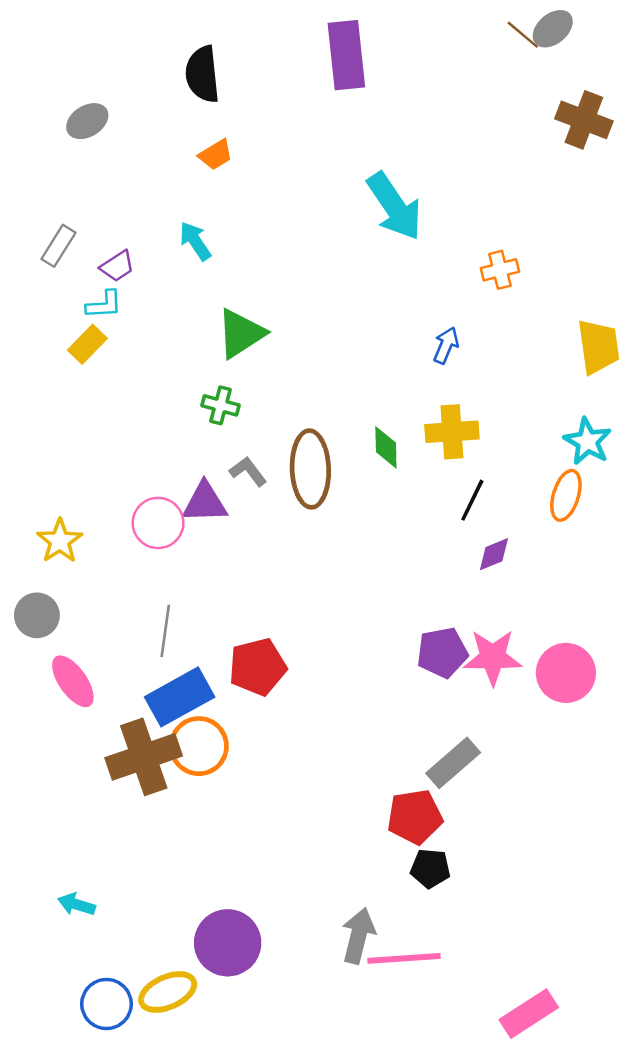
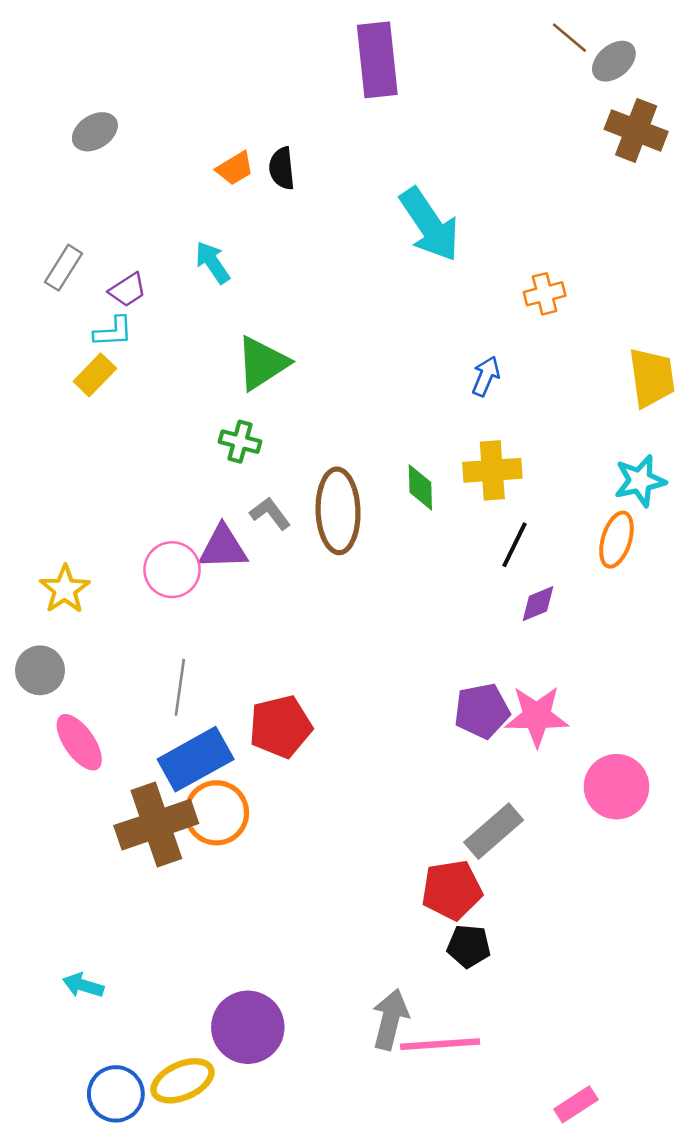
gray ellipse: (553, 29) -> (614, 61), moved
black semicircle: (202, 74) -> (282, 168), moved, size x0.7
cyan star: (588, 441) -> (640, 481), turned 30
pink circle: (566, 673) -> (616, 787), moved
pink rectangle: (529, 1014) -> (576, 1104), size x0.7

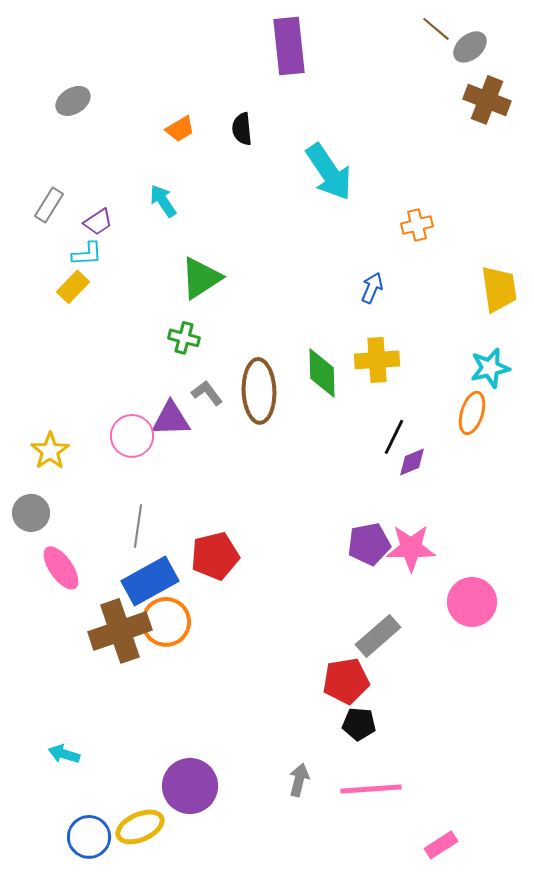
black semicircle: (282, 168) -> (242, 129), moved
green diamond: (420, 487) -> (322, 373), size x1.4
black line: (515, 545) -> (394, 437), moved
gray arrow: (390, 1019) -> (299, 780), size x0.7
pink line: (440, 1044) -> (371, 789), moved

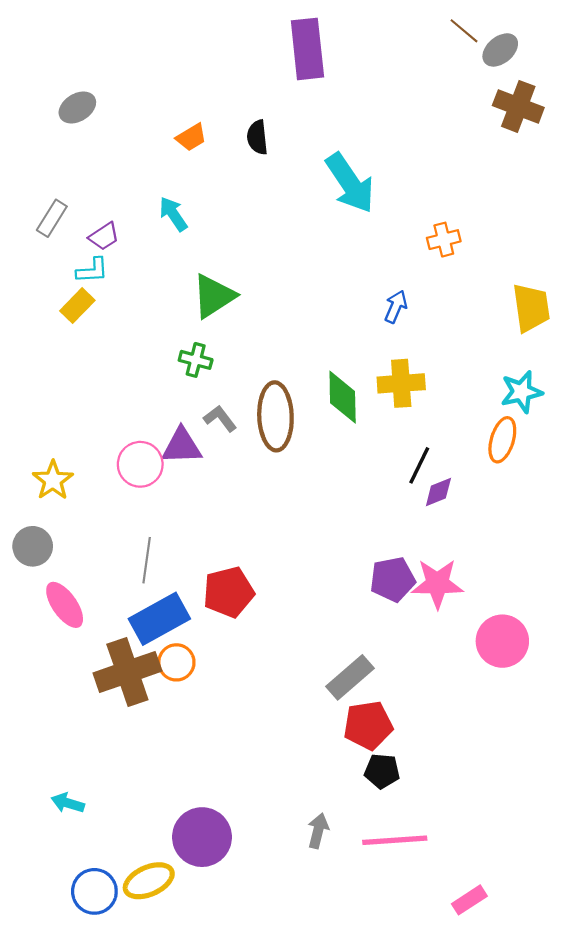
orange circle: (166, 622) -> (176, 662), size x0.7
gray rectangle: (378, 636) -> (350, 677), moved

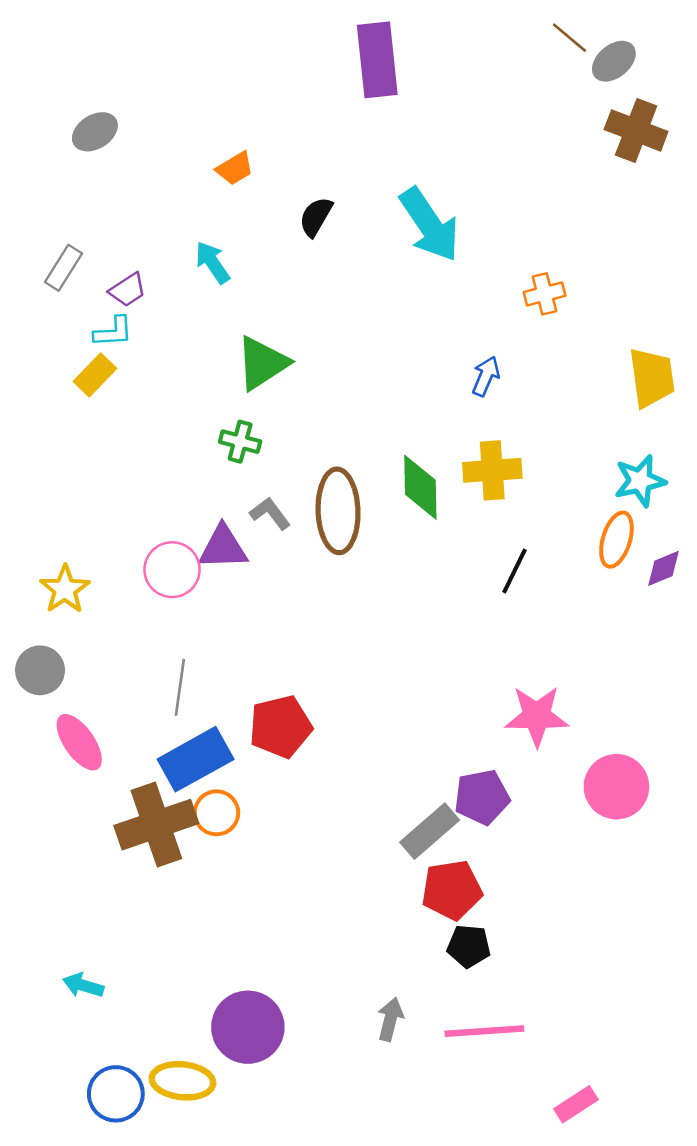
black semicircle: (257, 137) -> (316, 217), moved, turned 36
purple diamond: (438, 492) -> (664, 568), moved
purple pentagon: (393, 579) -> (482, 797), moved
yellow ellipse: (149, 881) -> (182, 1081), turned 30

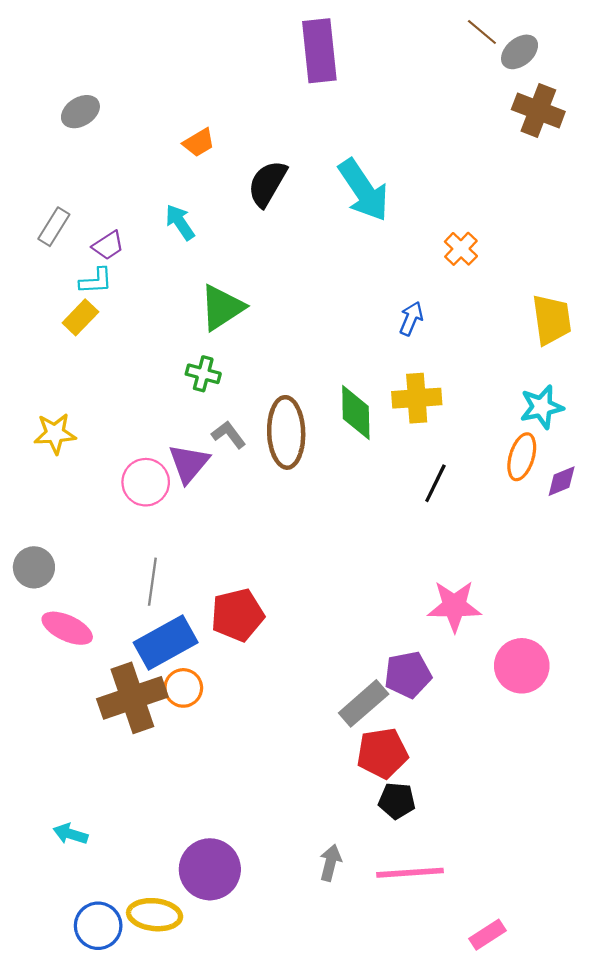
black semicircle: (316, 217) -> (267, 184), size x1.4
orange cross: (545, 294) -> (461, 249), turned -32
purple triangle: (223, 547) -> (189, 463), turned -48
yellow star: (65, 589) -> (55, 434), moved, turned 30
pink ellipse: (79, 742) -> (67, 628), turned -30

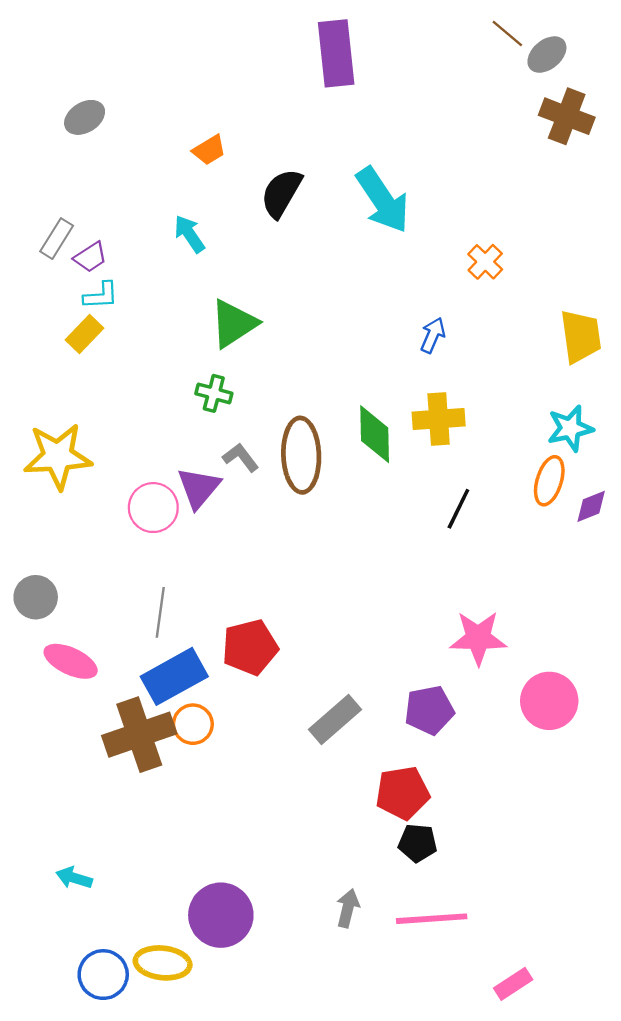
purple trapezoid: (108, 245) -> (90, 257), moved
yellow star: (55, 434) -> (58, 456), size x1.5
gray rectangle: (364, 703) -> (335, 719), moved

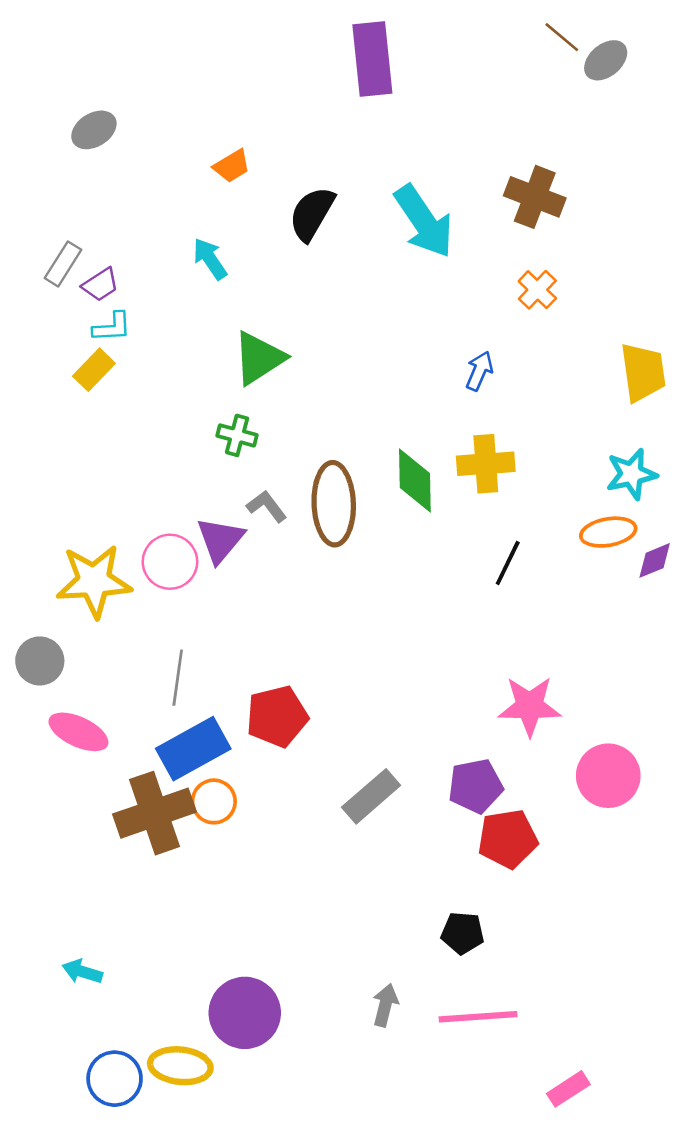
brown cross: (567, 116) -> (535, 197), moved
yellow star: (58, 456) -> (94, 581), moved
orange ellipse: (549, 481) -> (608, 532), turned 63
red pentagon: (403, 793) -> (508, 839), moved

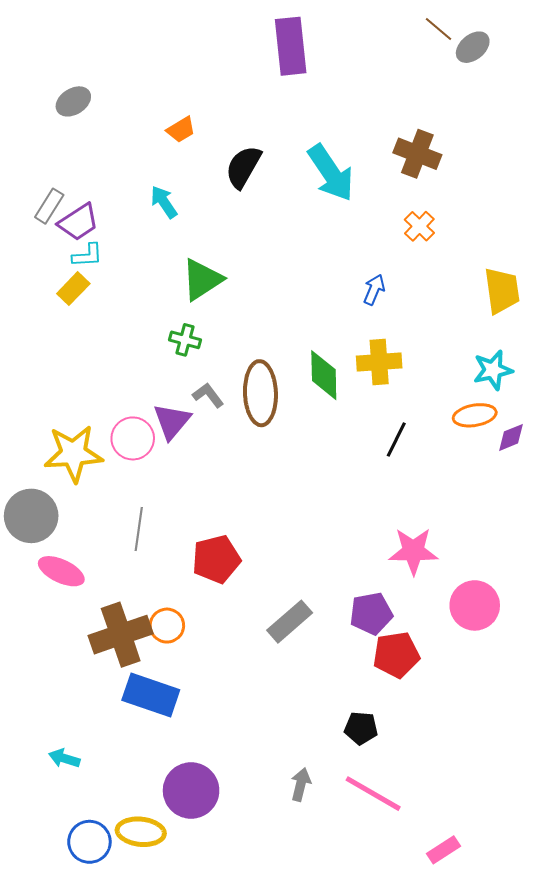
purple trapezoid: (100, 285) -> (78, 222), size x1.4
gray circle: (40, 661) -> (31, 516), size x1.4
blue rectangle: (193, 749) -> (151, 695), moved, turned 48
pink line: (478, 1017) -> (373, 794), turned 34

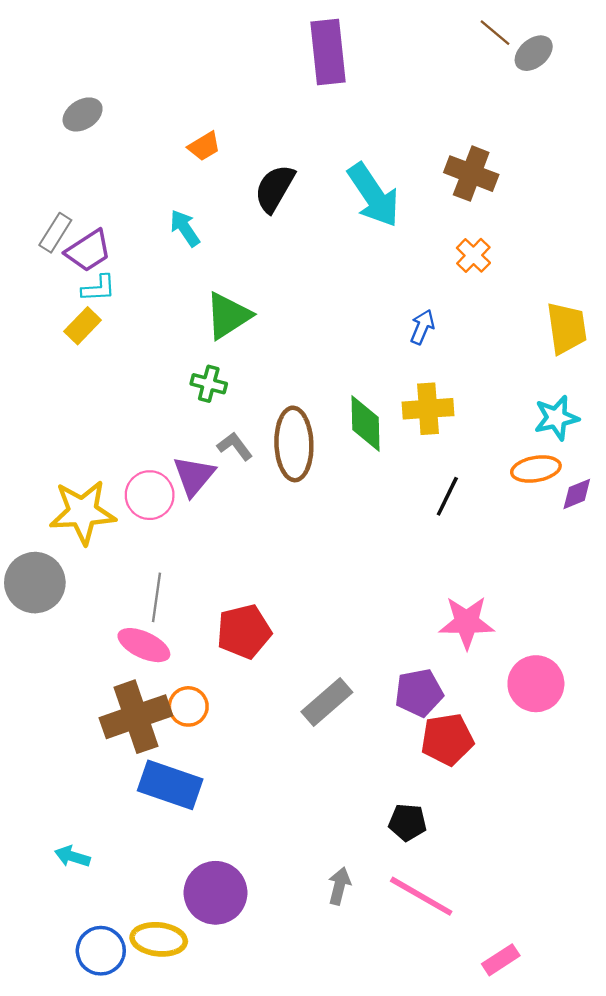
pink ellipse: (61, 571) -> (144, 645), moved

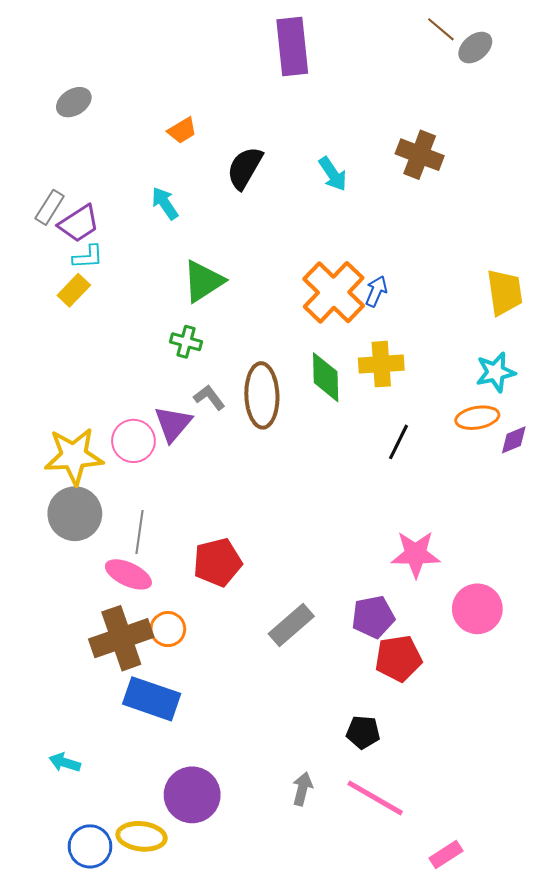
cyan arrow: (373, 195) -> (333, 174), size x0.6
orange cross: (473, 255) -> (334, 292), moved, size x2.0
gray circle: (35, 583) -> (75, 514), moved

